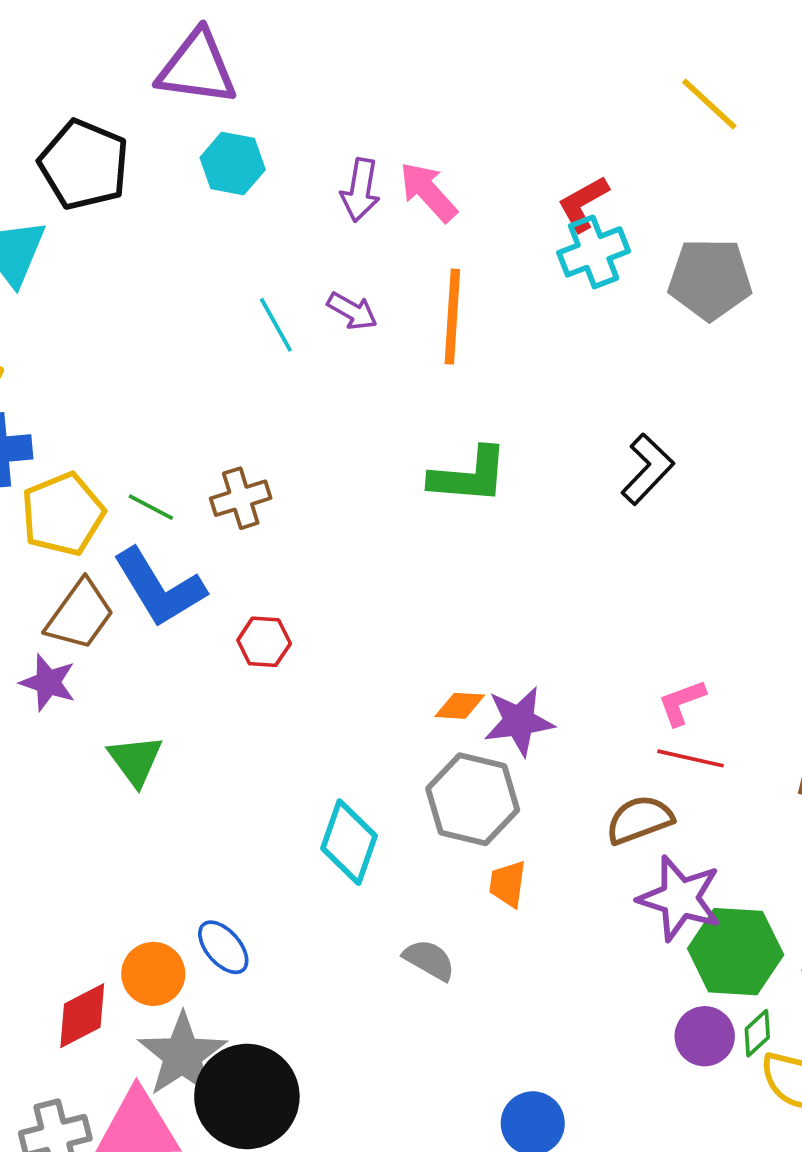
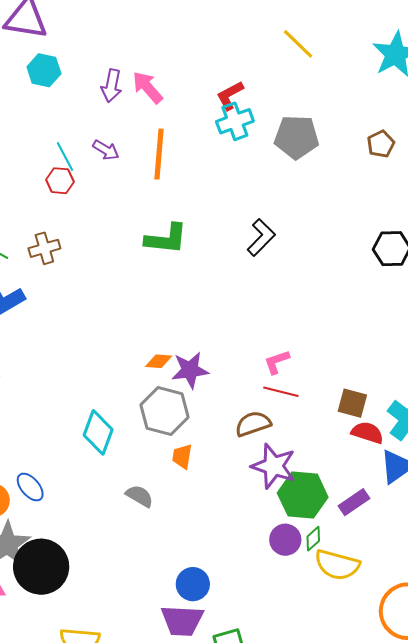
red hexagon: (264, 642) -> (60, 181), moved

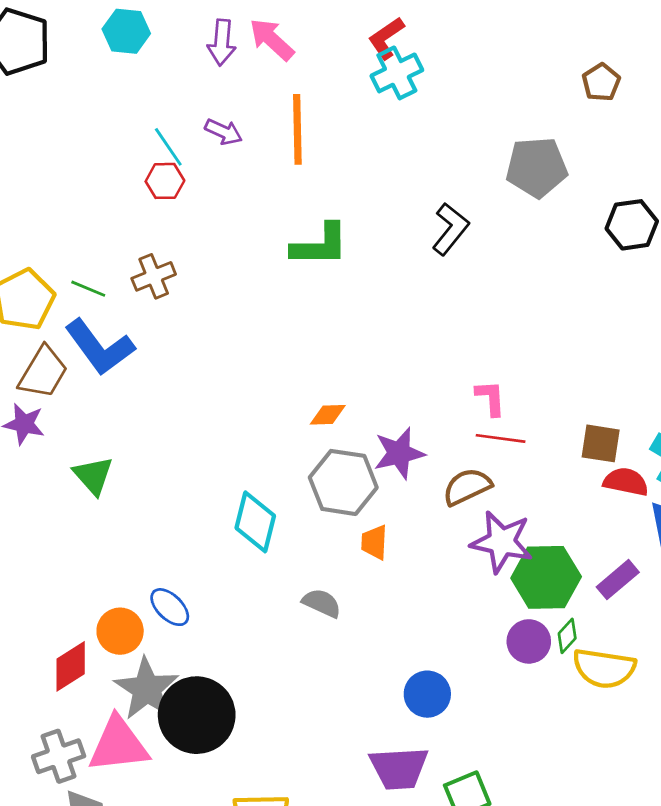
gray pentagon: (297, 137) -> (537, 167), moved
pink L-shape: (277, 362) -> (490, 398), turned 112
purple star: (190, 370) -> (399, 453), moved
blue circle: (193, 584) -> (427, 694), moved

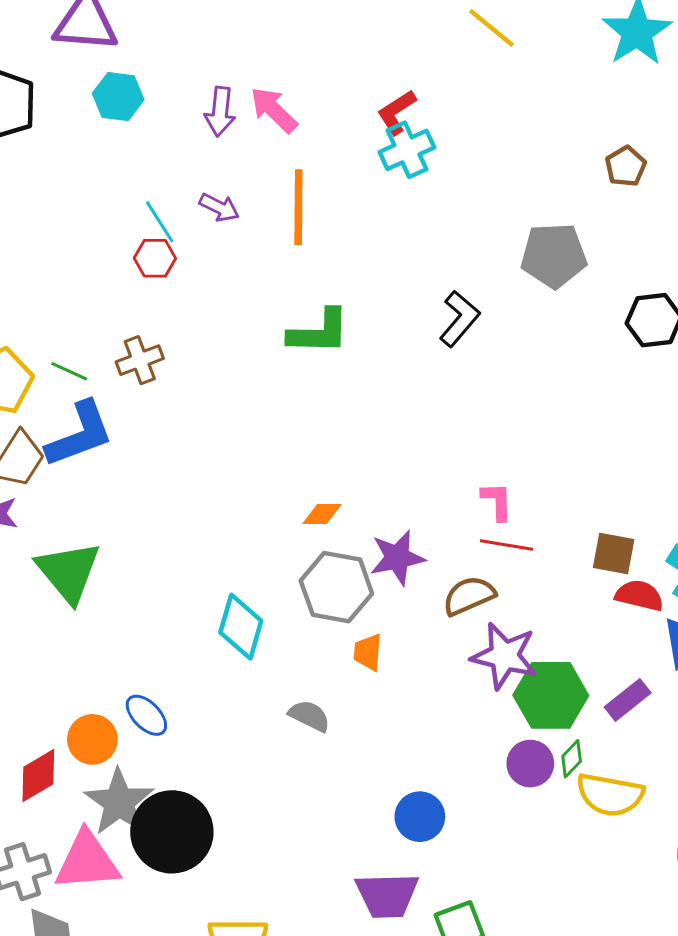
blue L-shape: (100, 347) -> (80, 434), turned -76
green triangle: (93, 476) -> (69, 572), size x1.5

